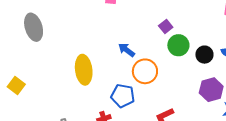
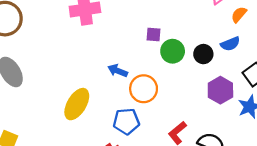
purple square: (166, 27) -> (154, 34), turned -32
yellow ellipse: (84, 70) -> (77, 104), turned 52

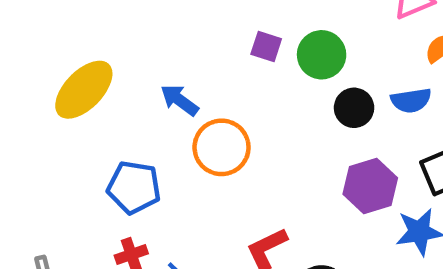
green circle: (173, 51) -> (322, 55), moved
yellow ellipse: (77, 104) -> (84, 90), moved
blue pentagon: (126, 121) -> (134, 187), moved

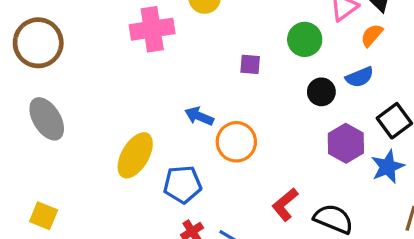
green circle: (322, 55) -> (305, 39), moved
yellow ellipse: (84, 90) -> (135, 155), moved

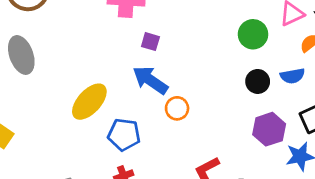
purple square: (250, 64) -> (150, 42), moved
blue arrow: (199, 116) -> (150, 80), size x1.5
orange circle: (236, 142) -> (177, 108), size x0.7

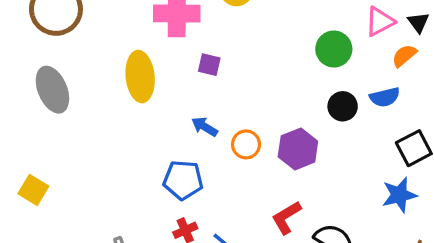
blue arrow: (150, 80) -> (204, 127), moved, size x0.6
yellow ellipse: (89, 102) -> (140, 77), moved, turned -45
purple hexagon: (269, 129) -> (298, 149), moved

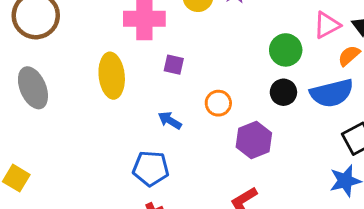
blue semicircle: (385, 97) -> (332, 93), size x1.6
black circle: (343, 106) -> (283, 92), moved
orange circle: (246, 144) -> (218, 103), moved

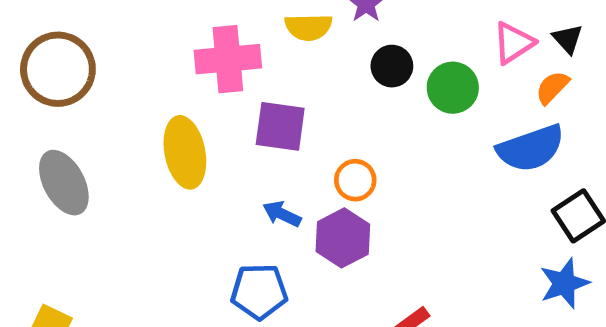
purple square: (174, 65) -> (280, 126), size x1.6
black circle: (283, 92) -> (392, 66), moved
purple hexagon: (254, 140) -> (343, 238), moved

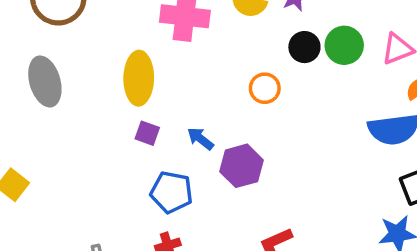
green circle: (453, 88) -> (344, 45), moved
purple square: (280, 126) -> (147, 133), moved, size x0.6
orange circle: (355, 180) -> (265, 88), moved

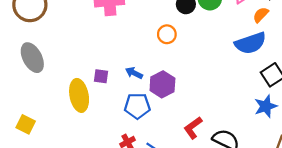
yellow ellipse: (139, 78) -> (79, 95), moved
blue pentagon: (172, 192) -> (137, 106), moved

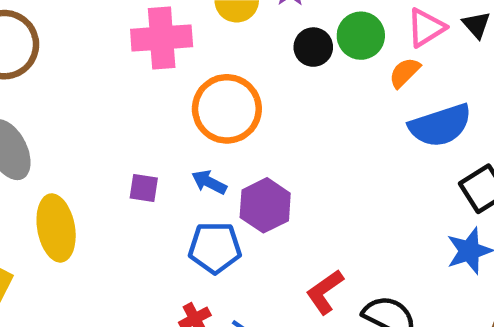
orange semicircle: (261, 15) -> (405, 73), moved
orange circle: (167, 34) -> (227, 109), moved, size x1.8
yellow ellipse: (79, 95) -> (56, 228), moved

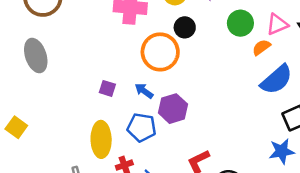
black circle: (313, 47) -> (185, 27), moved
blue semicircle: (440, 125) -> (277, 80), turned -32
yellow ellipse: (56, 228) -> (101, 139), moved

